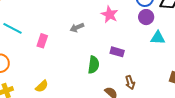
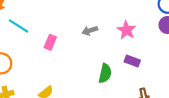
pink star: (110, 14) -> (126, 30), moved

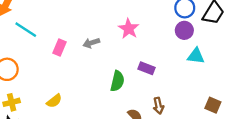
pink star: (126, 30) -> (129, 29), moved
gray arrow: (90, 31) -> (91, 43), moved

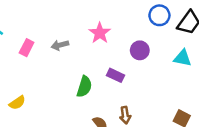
purple circle: (184, 30) -> (140, 50), moved
cyan triangle: (196, 56) -> (183, 58), moved

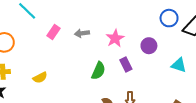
pink star: (100, 33) -> (115, 38), moved
cyan triangle: (183, 58) -> (179, 65), moved
purple rectangle: (115, 75) -> (126, 64), turned 32

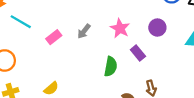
pink rectangle: (54, 32) -> (54, 37), turned 32
gray arrow: (82, 33) -> (84, 31), turned -32

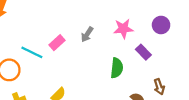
cyan line: (21, 22) -> (32, 52), moved
pink star: (120, 28) -> (123, 29), turned -30

